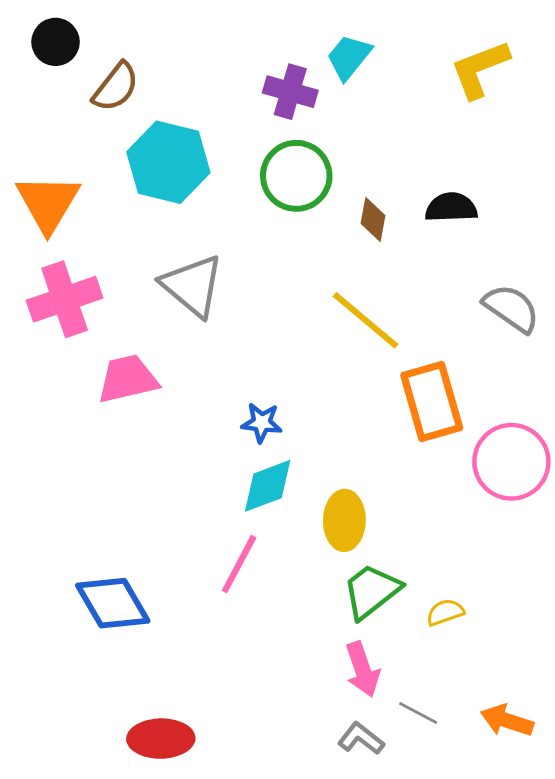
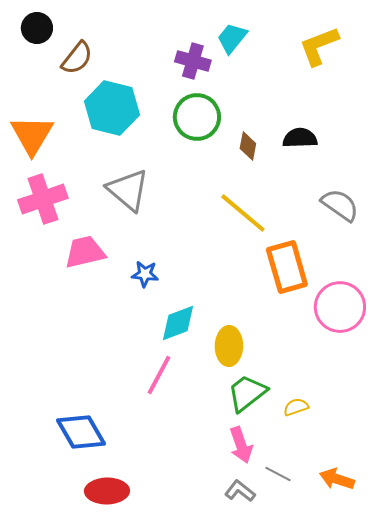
blue star: (262, 423) -> (145, 274), moved
blue diamond: (113, 603) -> (81, 432), moved

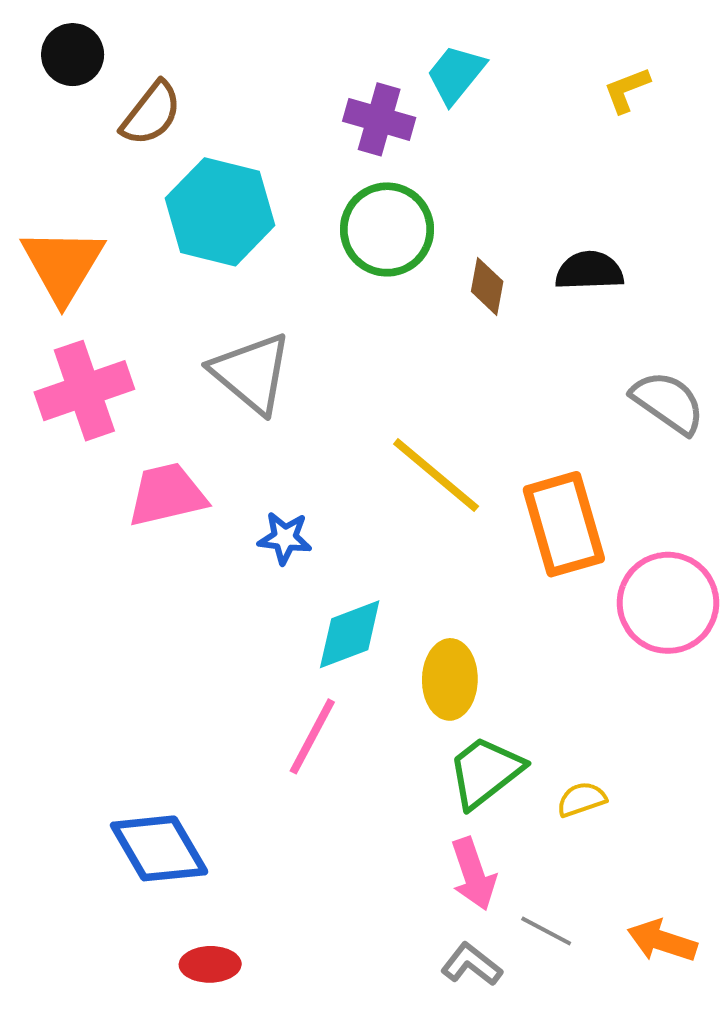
yellow L-shape: (319, 46) -> (627, 90), size x0.6
yellow line: (243, 213) -> (436, 475), moved
red ellipse: (107, 491) -> (210, 964), size x0.7

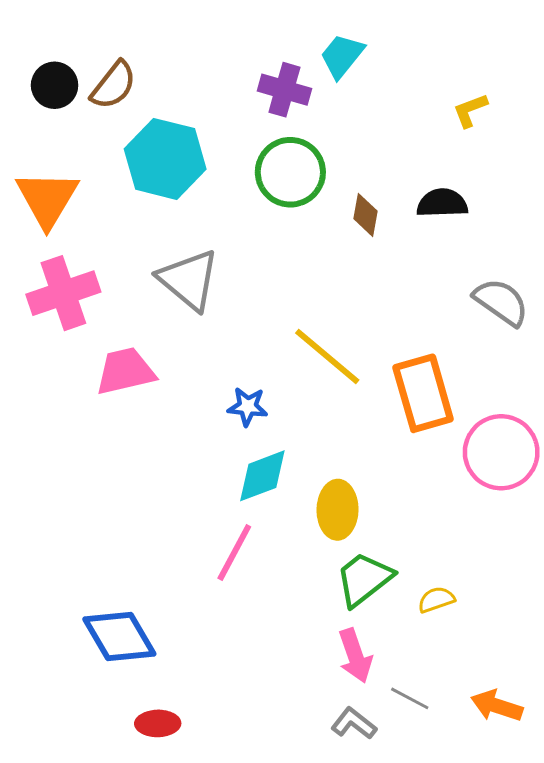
black circle: (73, 55) -> (55, 85), moved
yellow L-shape: (627, 90) -> (470, 110), moved
blue star: (285, 538) -> (248, 407), moved

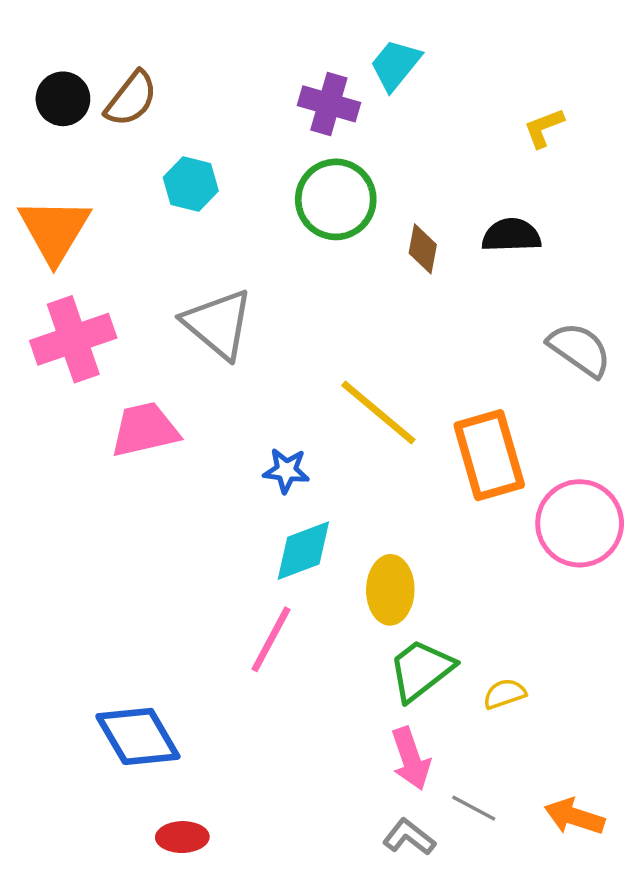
cyan hexagon: (165, 159) -> (191, 184), size x0.6

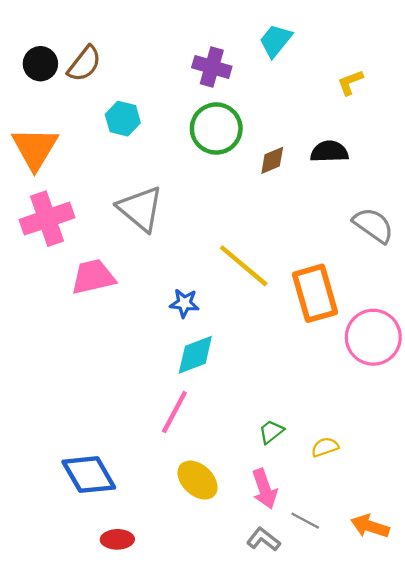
cyan trapezoid: (395, 65) -> (276, 41), moved
brown diamond: (423, 249) -> (272, 160), turned 56
yellow ellipse: (390, 590) -> (198, 480), moved, turned -48
green trapezoid: (421, 670) -> (271, 432), size x0.6

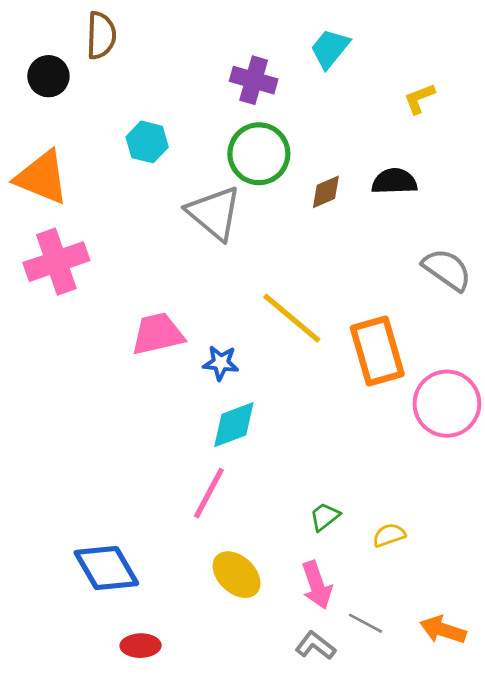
brown semicircle: (84, 64) -> (101, 35), moved, turned -36
orange triangle: (35, 148) -> (42, 177), turned -39
gray triangle: (140, 209) -> (214, 213), moved
pink trapezoid: (93, 277) -> (158, 334), moved

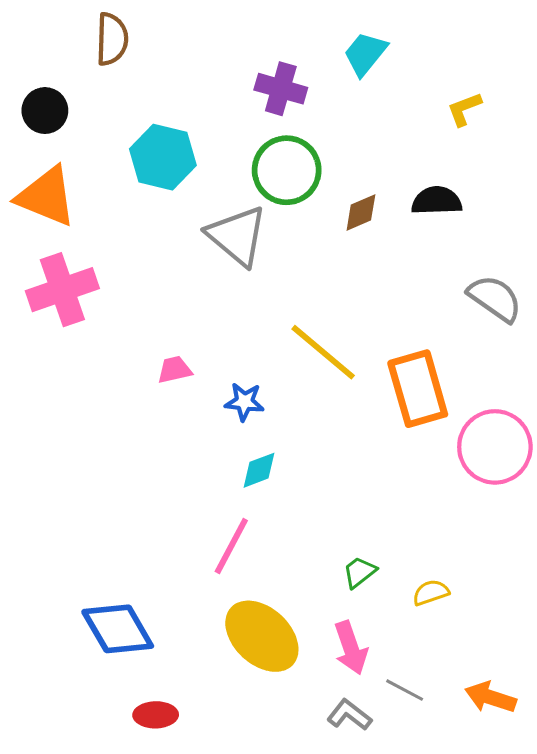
black circle: (48, 76) -> (45, 111), moved
cyan hexagon: (147, 142) -> (163, 157), size x1.4
pink trapezoid: (158, 334) -> (175, 370), size x0.6
cyan diamond: (234, 425) -> (259, 470), size x0.7
yellow ellipse: (237, 575) -> (262, 636), size x1.4

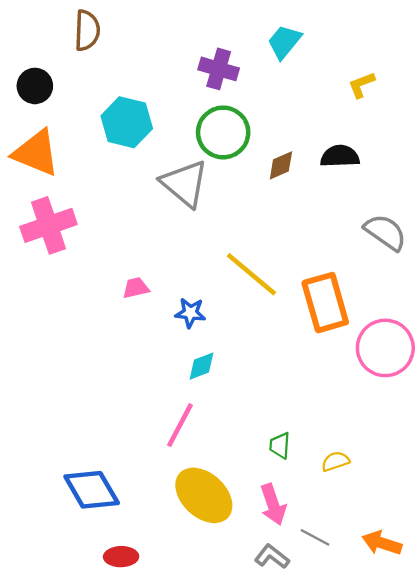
green trapezoid: (359, 572) -> (280, 445), turned -48

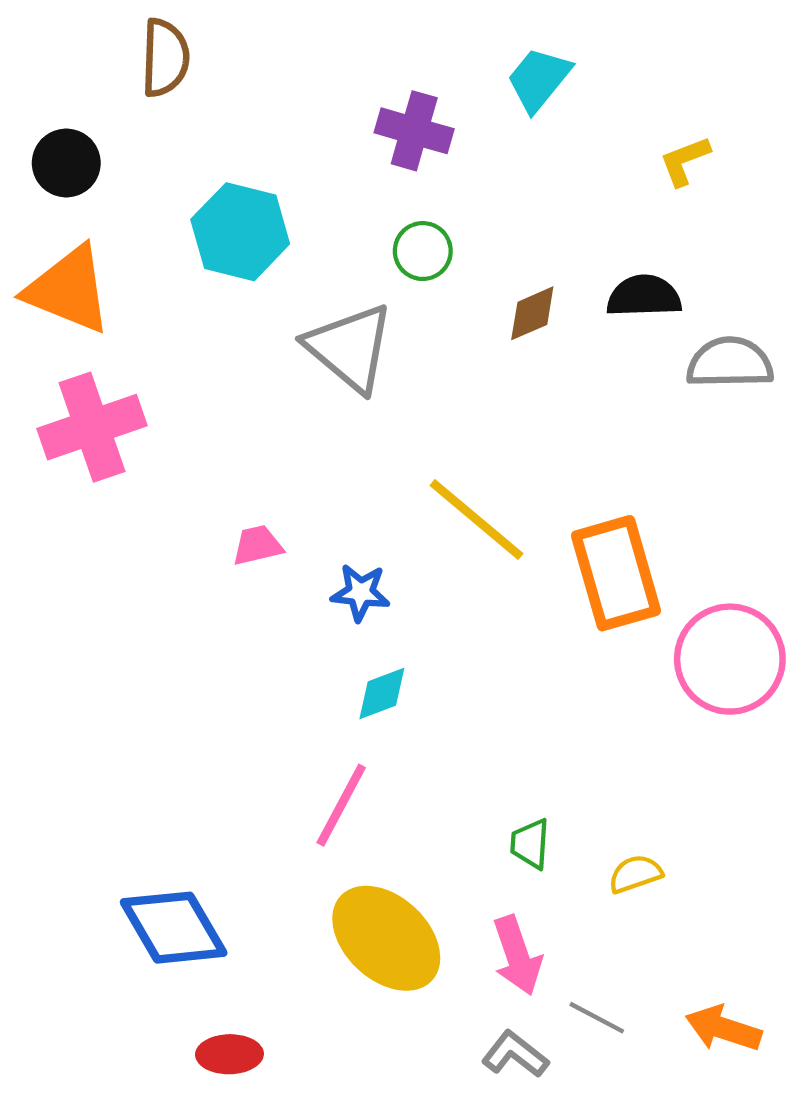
green circle: (223, 132) -> (423, 251), size x0.6
gray semicircle: (385, 232) -> (730, 363), moved, turned -36

